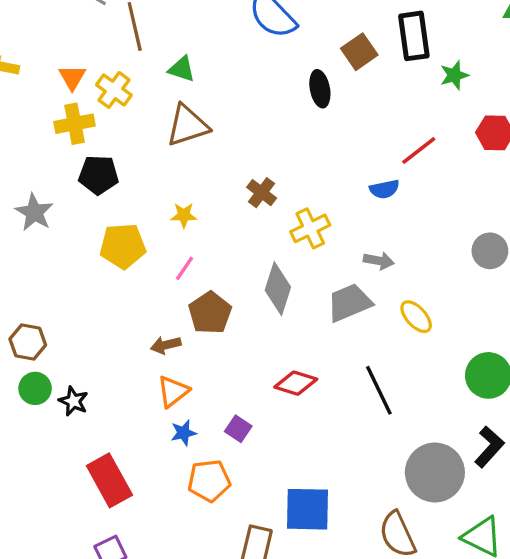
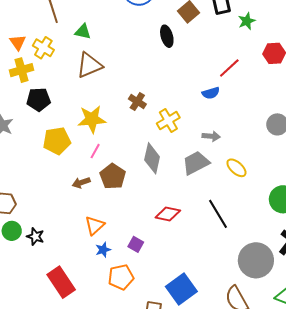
yellow star: (184, 215) -> (92, 119), size x1.8
brown arrow: (166, 345) -> (81, 183), moved
blue square: (307, 509) -> (181, 289), turned -32

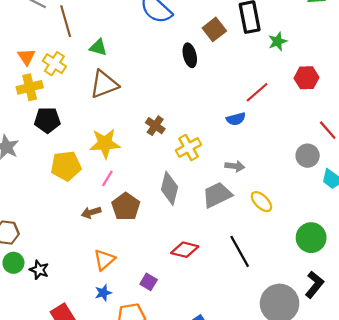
blue star: (103, 250) -> (103, 293), moved

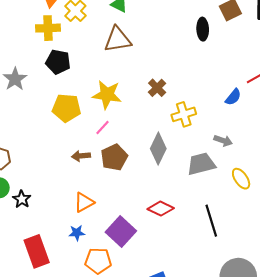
blue semicircle: (236, 119) -> (233, 97), turned -48
purple square: (149, 282) -> (121, 231), size x1.8

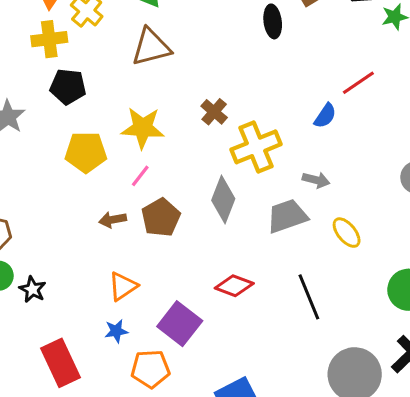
yellow cross: (184, 114) -> (256, 147), size x1.4

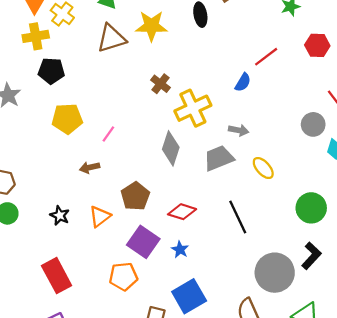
yellow star: (143, 128) -> (151, 26), moved
brown pentagon: (161, 217) -> (135, 196), moved
black star: (32, 289) -> (60, 215), moved
blue star: (116, 331) -> (180, 250), moved, turned -30

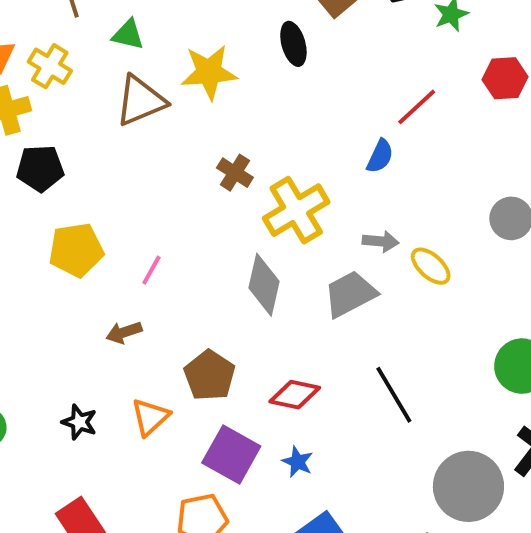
yellow ellipse: (263, 168) -> (431, 266), moved

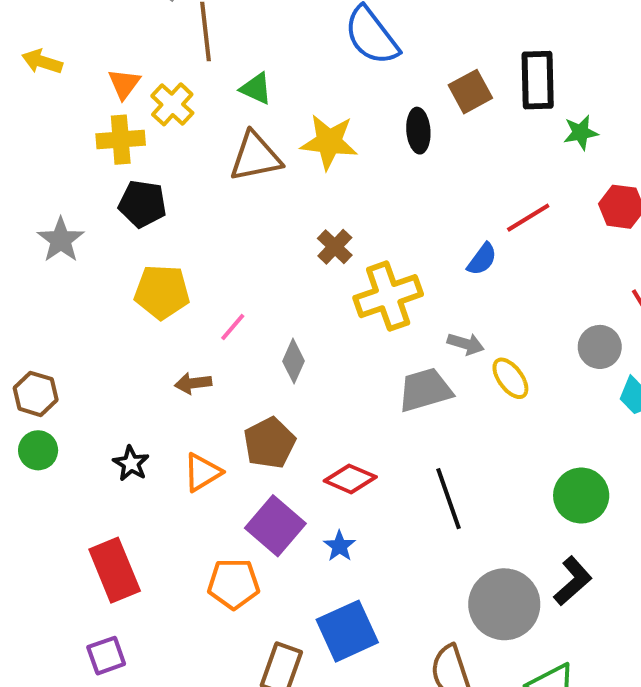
gray diamond: (264, 285) -> (294, 361), moved, size x0.7

